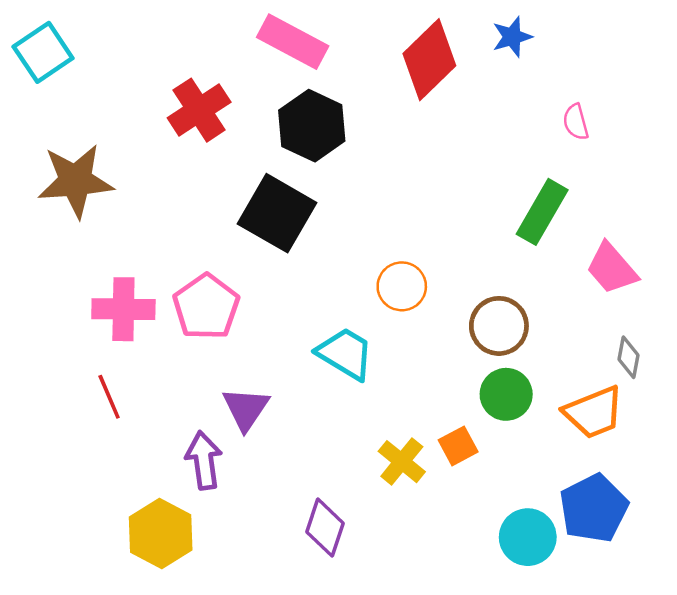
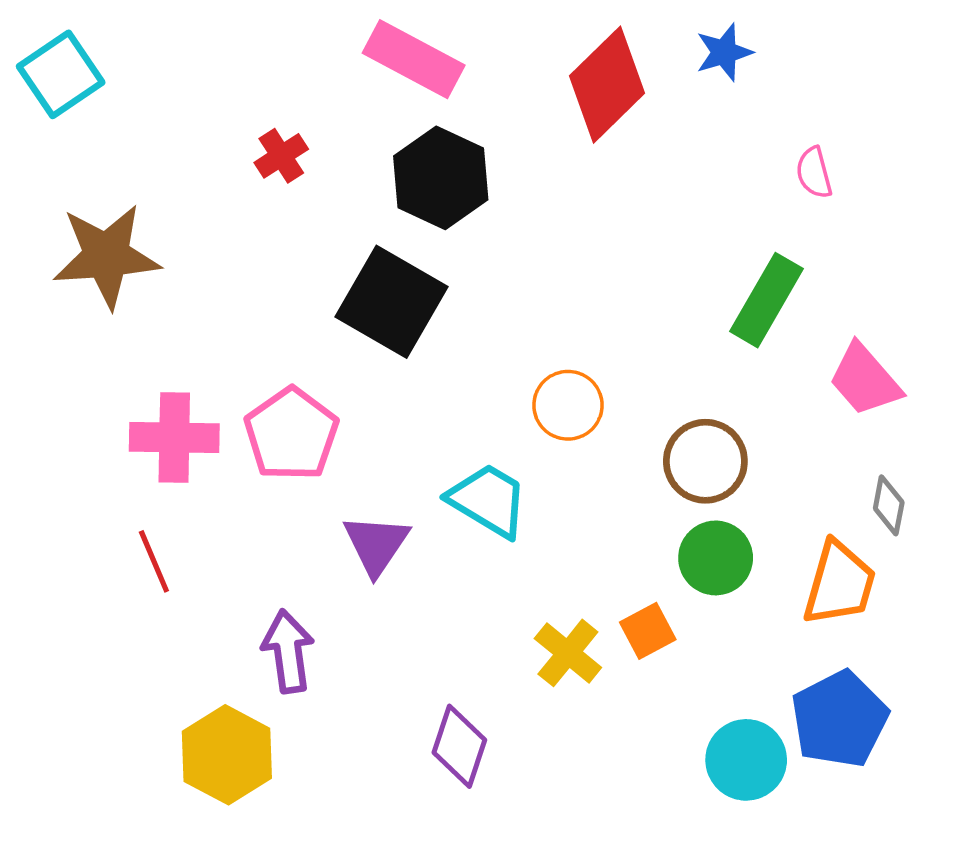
red cross: (199, 110) -> (281, 156), size x0.6
purple triangle: (246, 409) -> (376, 544), moved
orange trapezoid: (594, 412) -> (839, 583), turned -52

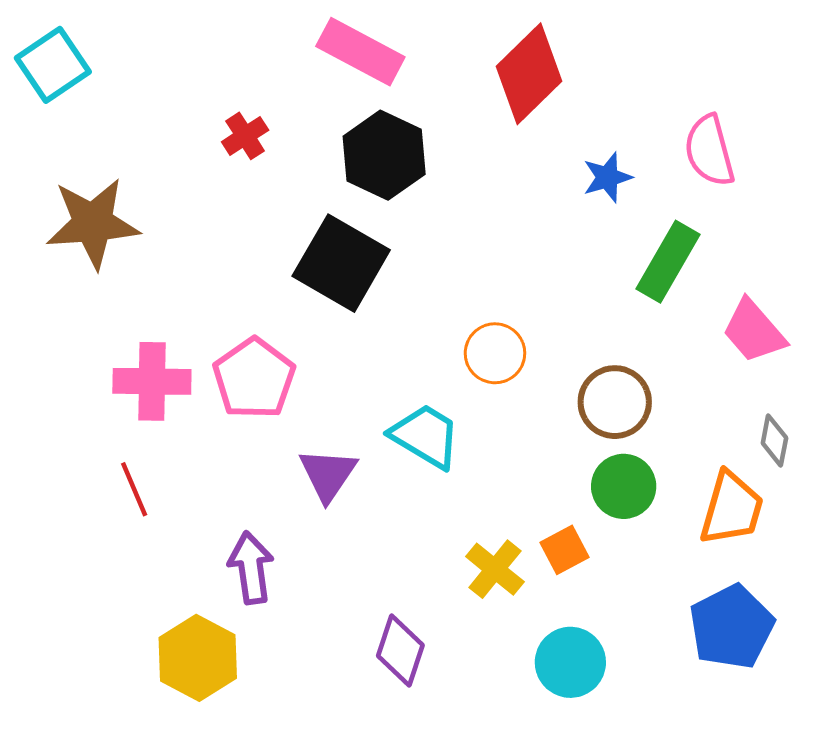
blue star: (724, 52) -> (607, 177), moved
pink semicircle: (814, 173) -> (709, 151), size x1.6
cyan circle: (746, 760) -> (570, 662), moved

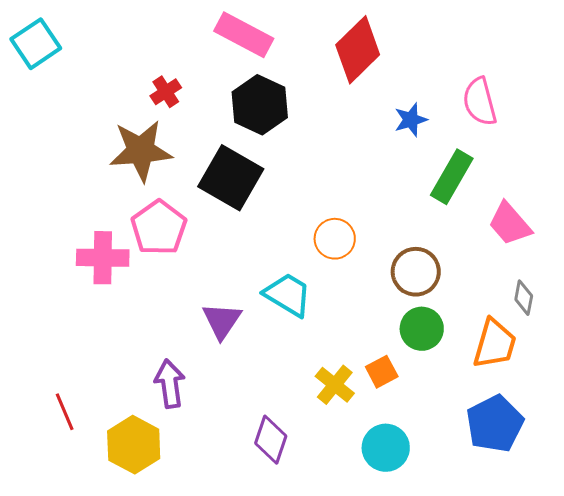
brown star: (93, 223) -> (141, 151), moved
pink pentagon: (254, 378) -> (159, 228), moved
red line: (134, 489) -> (65, 412), moved

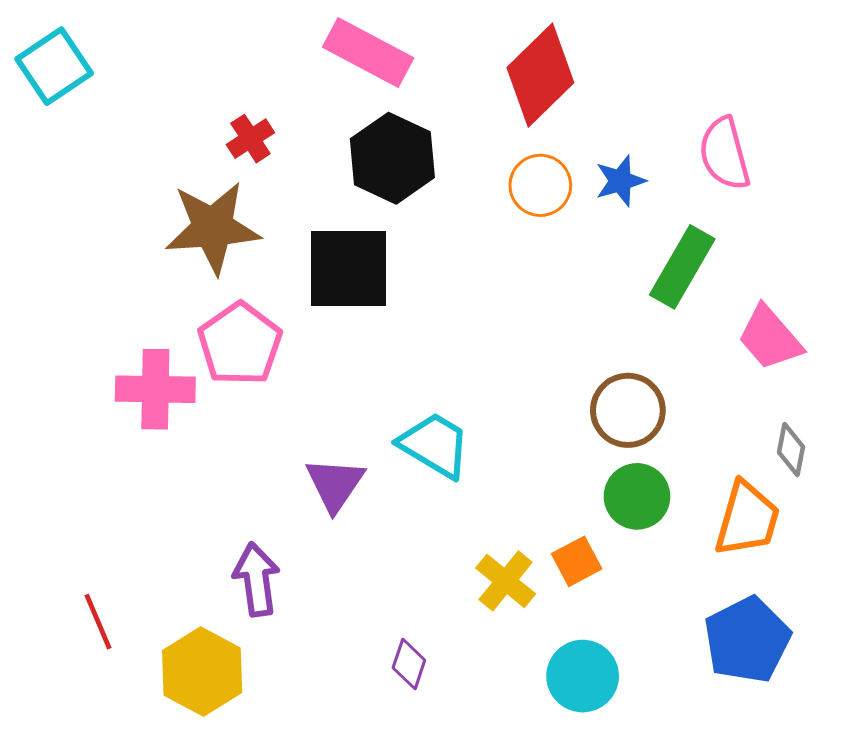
black square: (231, 178) -> (349, 268), turned -30
orange circle: (335, 239) -> (540, 185), moved
purple diamond: (271, 440) -> (409, 664), size x0.7

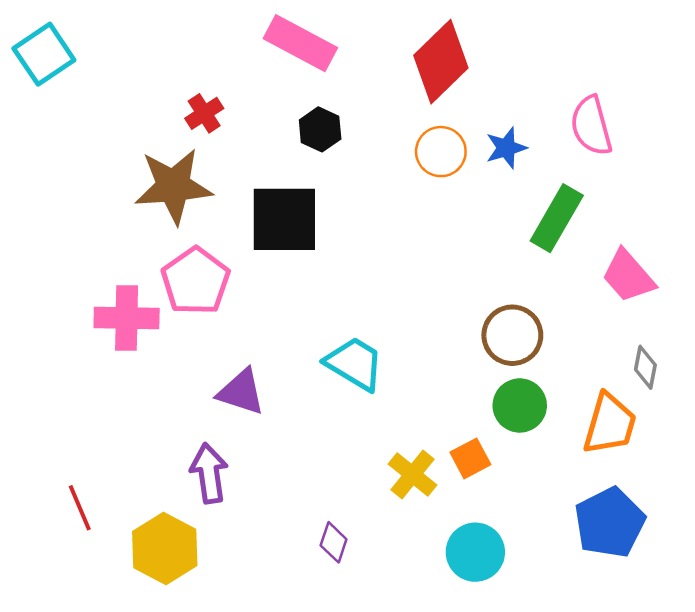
black hexagon: (392, 158) -> (320, 129), size x0.6
purple triangle: (335, 484) -> (241, 392), moved, turned -46

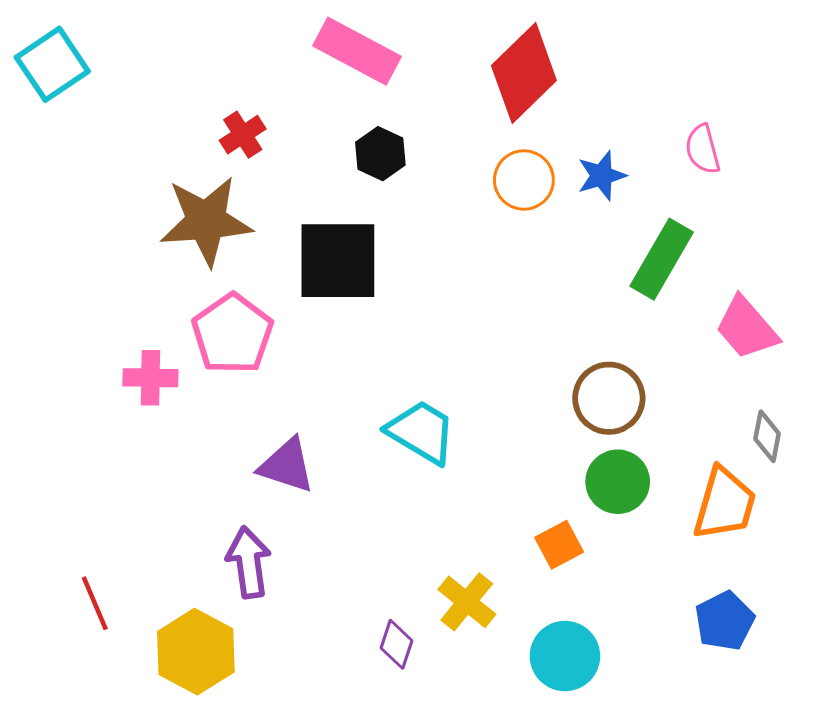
pink semicircle: (591, 126) -> (703, 149), size x0.7
pink cross: (127, 318) -> (150, 378), size x0.7
yellow cross: (412, 475) -> (467, 602), moved
blue pentagon: (610, 523) -> (725, 621), size x0.7

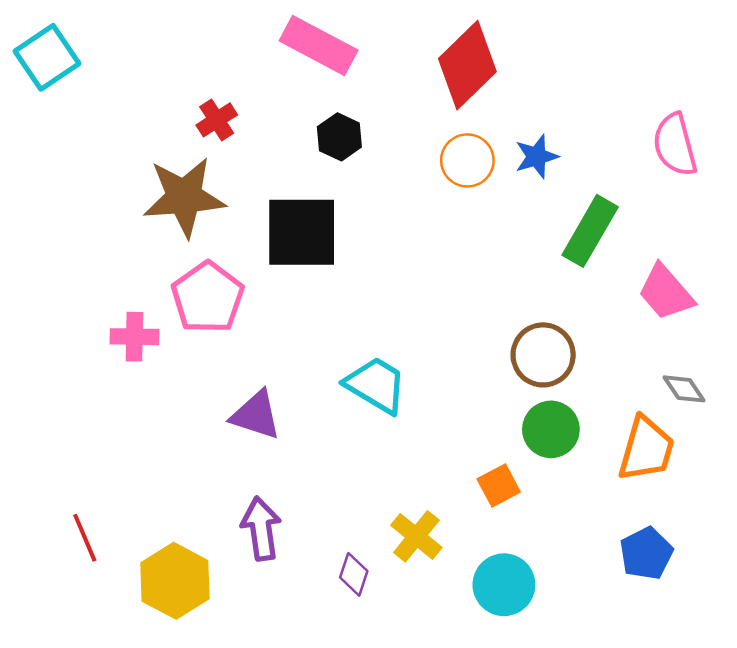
pink semicircle: (703, 149) -> (675, 145), moved, size x1.4
gray diamond: (767, 436) -> (684, 389), turned -45
purple arrow: (249, 562) -> (261, 529), moved

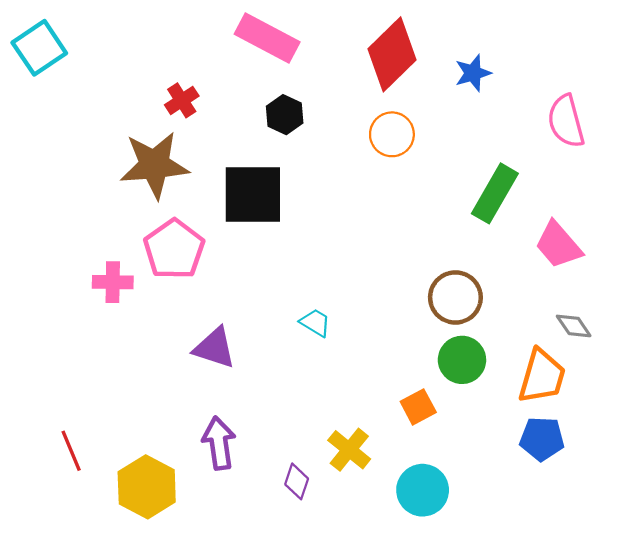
blue star: (537, 157) -> (473, 73), moved
cyan trapezoid: (376, 385) -> (315, 323), size x0.6
blue pentagon: (646, 553) -> (542, 439), moved, turned 30

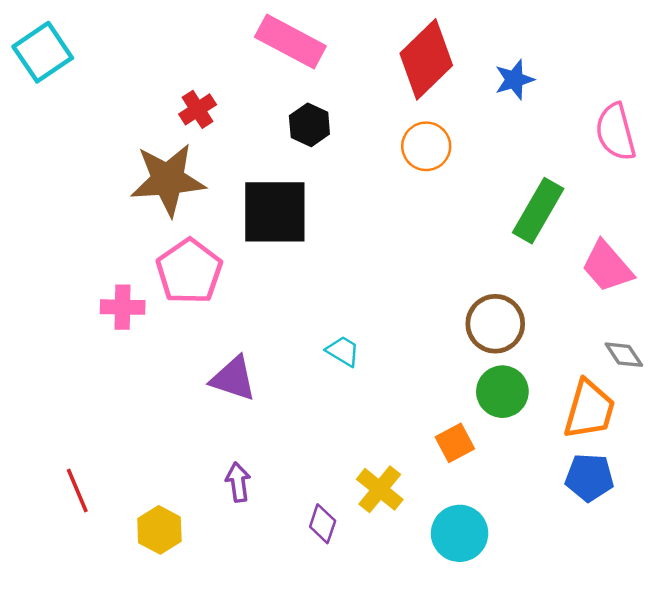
purple arrow: (219, 443) -> (238, 482), size x0.7
yellow hexagon: (147, 487) -> (159, 530), size x0.7

